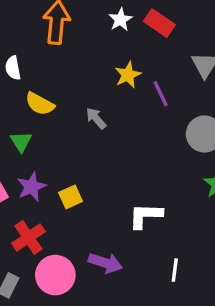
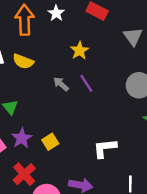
white star: (120, 20) -> (56, 13), moved
purple line: (161, 94) -> (86, 83), moved
yellow semicircle: (40, 104) -> (23, 61), moved

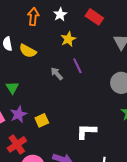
orange arrow: (25, 20) -> (33, 17), size x0.7
yellow star: (80, 51) -> (68, 39), moved
purple line: (86, 83) -> (77, 66), moved

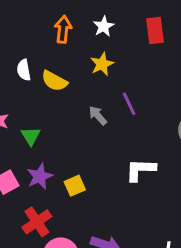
red rectangle: (94, 17) -> (155, 31), turned 48
yellow star: (68, 39) -> (102, 64), moved
white L-shape: (86, 131) -> (140, 170), moved

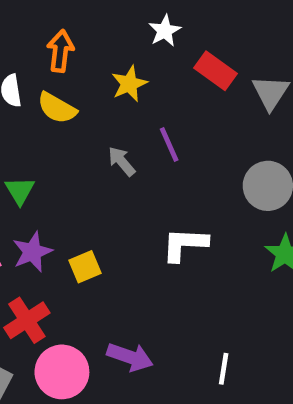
white star: (104, 26) -> (165, 31), moved
orange arrow: (63, 29) -> (60, 51), moved
red rectangle: (155, 31) -> (216, 71), moved, turned -48

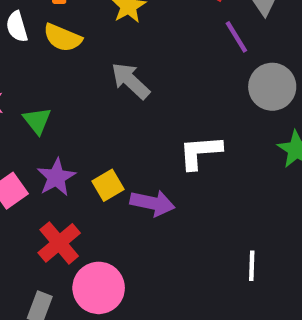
purple line: (169, 144) -> (236, 37), moved
gray arrow: (122, 161) -> (130, 81), size x1.4
purple arrow: (130, 357) -> (152, 203), moved

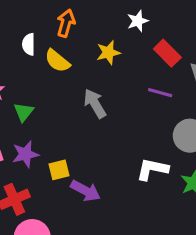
purple line: (236, 37) -> (160, 93), moved, turned -60
white L-shape: (200, 152) -> (152, 169), moved

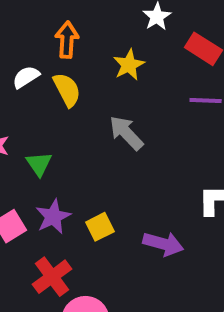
white semicircle: (29, 44) -> (26, 77), turned 70
yellow semicircle: (57, 61) -> (67, 90), turned -144
purple arrow: (86, 191) -> (163, 244), moved

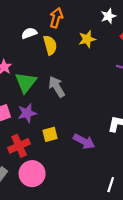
gray arrow: (126, 133) -> (57, 87), moved
green triangle: (39, 164) -> (26, 82), size x1.5
yellow square: (100, 227) -> (50, 134), moved

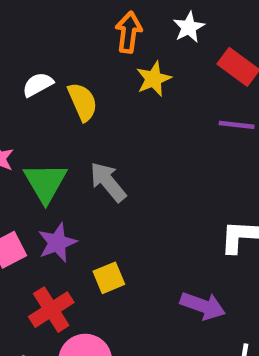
orange arrow: (56, 18) -> (129, 32), moved
purple arrow: (84, 141) -> (203, 306), moved

